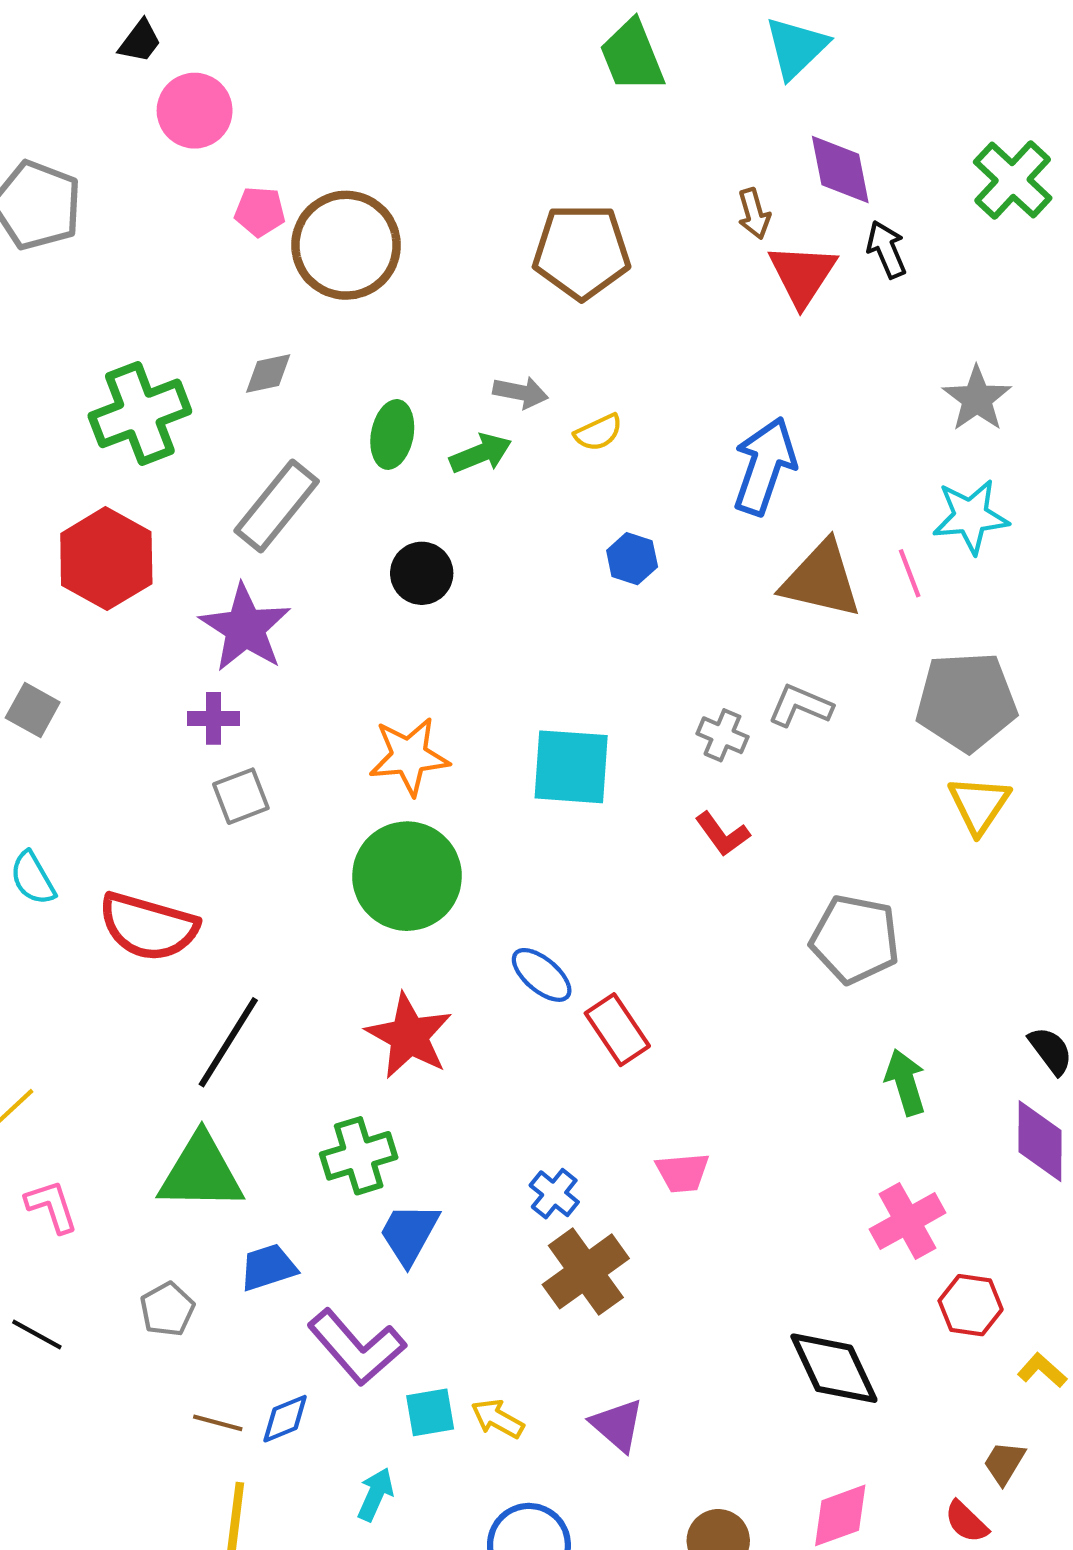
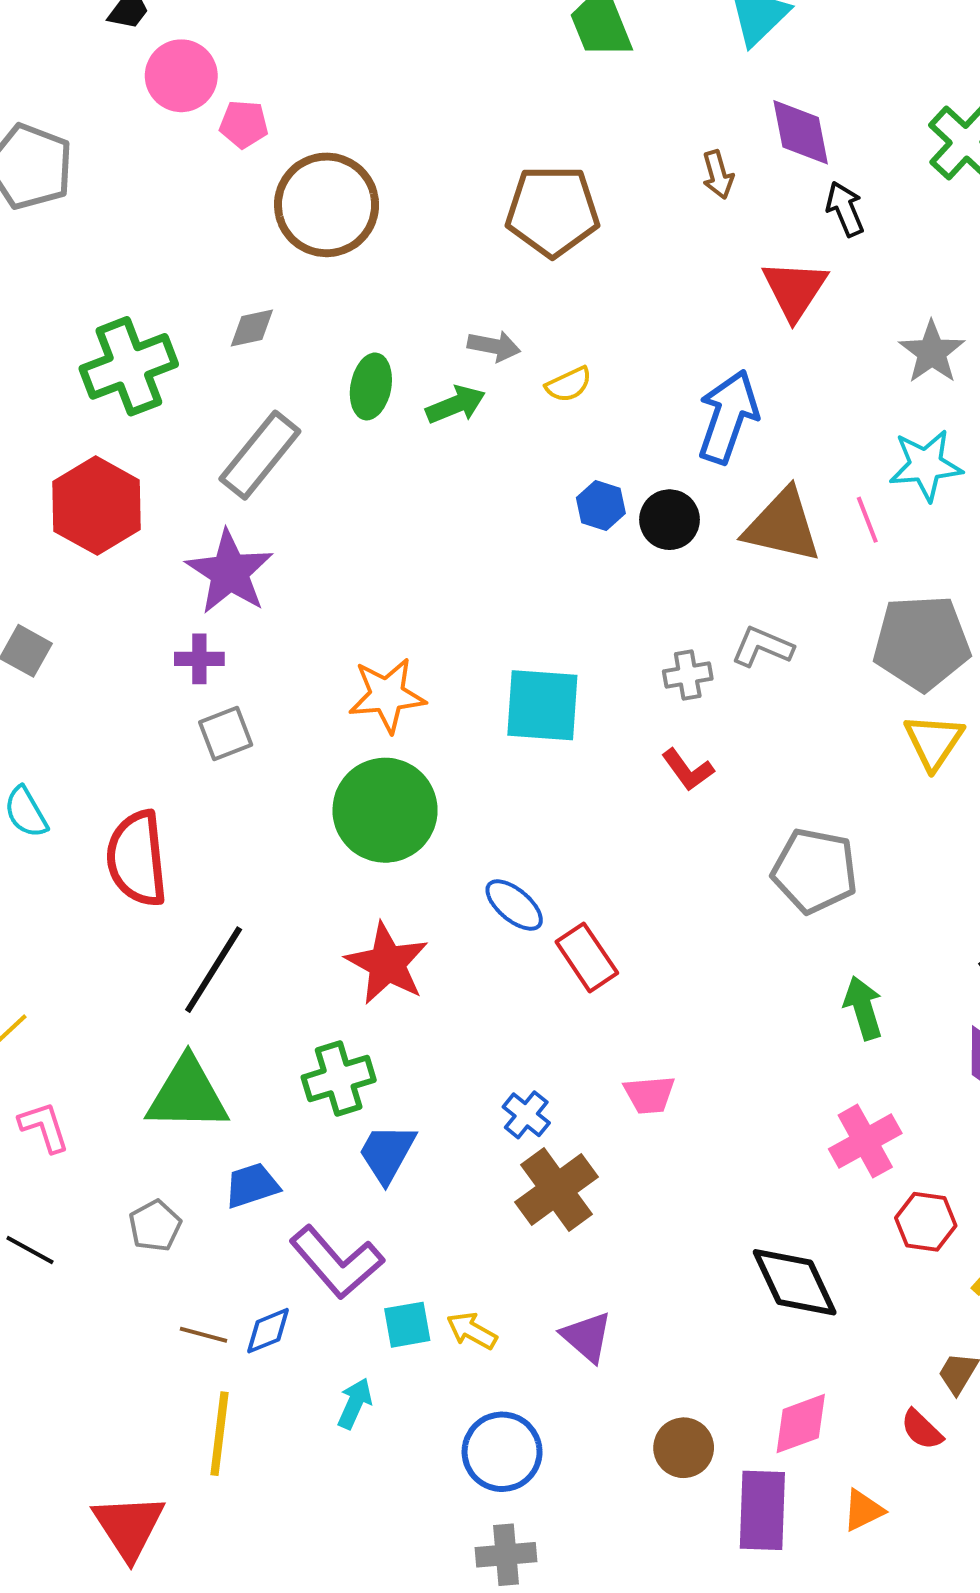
pink pentagon: (260, 212) -> (244, 124), moved
red triangle: (802, 275) -> (795, 290), moved
black circle: (422, 573) -> (670, 520), moved
gray cross: (722, 735) -> (688, 675), turned -33
red semicircle: (148, 927) -> (137, 859), turned 68

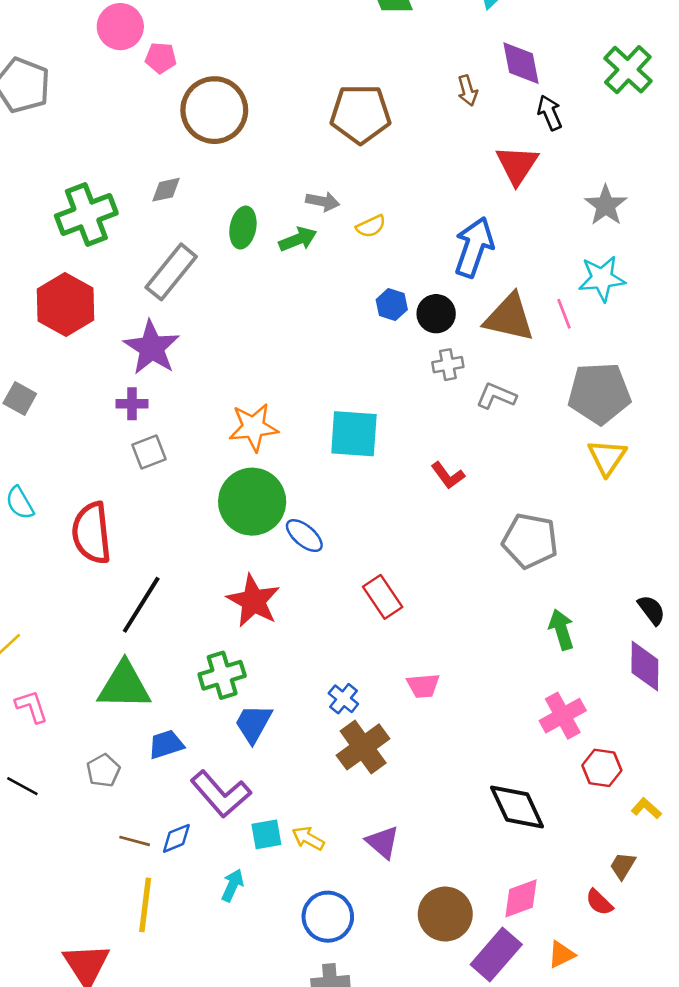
gray cross: (688, 675) -> (448, 365), moved
blue ellipse: (514, 905) -> (304, 536), moved
brown circle: (684, 1448) -> (445, 914), size x1.4
purple rectangle: (762, 1510) -> (496, 954), turned 39

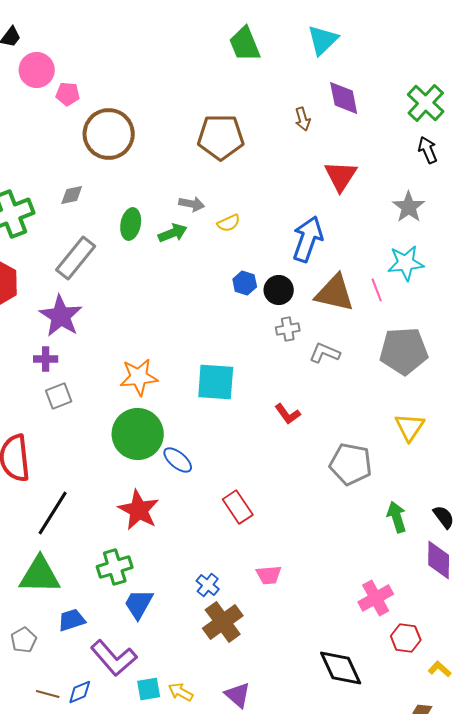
black arrow: (550, 113) -> (428, 150), moved
yellow triangle: (607, 457) -> (410, 427), moved
green arrow: (561, 630) -> (397, 517), moved

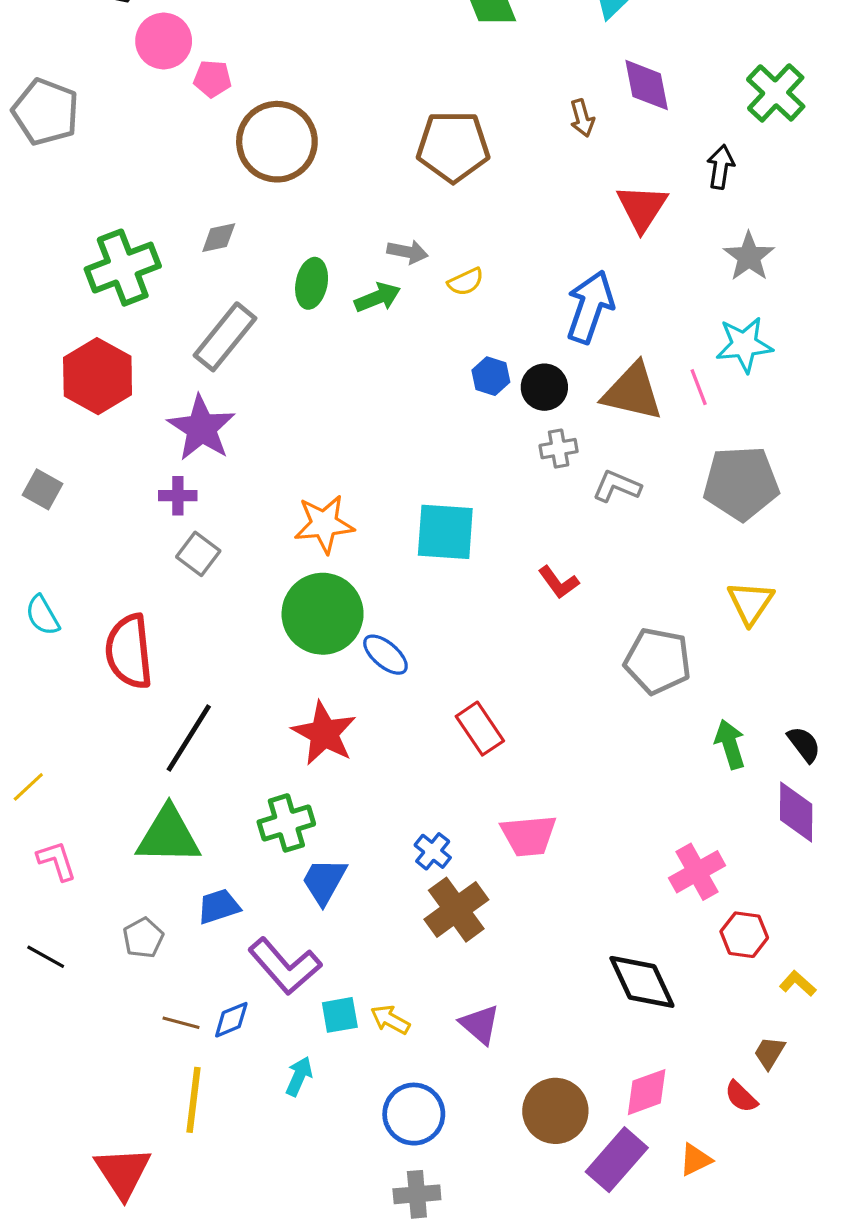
black arrow: (428, 150) -> (721, 167), moved, turned 32
gray square: (59, 396) -> (198, 554), turned -32
pink trapezoid: (269, 575) -> (529, 836), size x1.4

